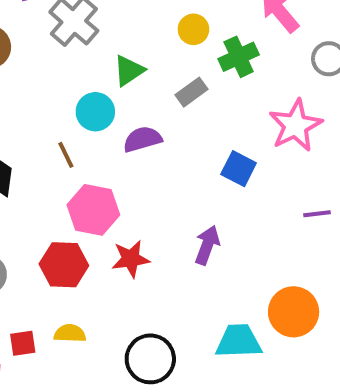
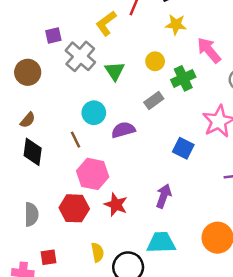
green triangle: (129, 71) -> (115, 71), moved, turned -30
red star: (131, 259) -> (116, 205), turned 30
yellow semicircle: (70, 333) -> (97, 252), moved, turned 78
cyan trapezoid: (239, 341) -> (161, 243), moved

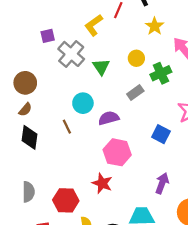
yellow star: (176, 25) -> (155, 26), turned 30
brown circle: (28, 72) -> (25, 83), moved
pink hexagon: (93, 174) -> (117, 152), moved
purple arrow: (164, 196) -> (162, 183), moved
red hexagon: (74, 208) -> (66, 200), moved

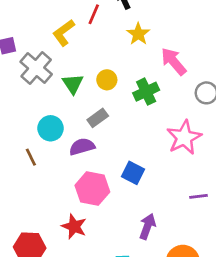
yellow circle: (136, 58) -> (107, 80), moved
gray rectangle: (135, 92) -> (98, 118), moved
blue square: (161, 134) -> (133, 173), moved

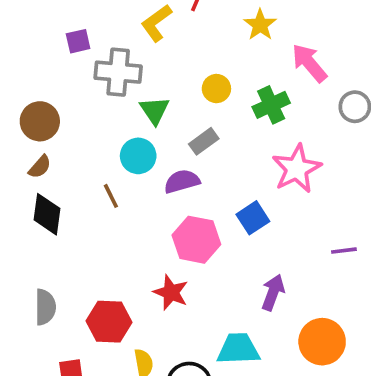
gray cross: (36, 68) -> (118, 72), turned -36
green triangle: (73, 84) -> (155, 110), moved
pink star: (184, 137) -> (297, 169), moved
blue square: (133, 173) -> (253, 218), turned 30

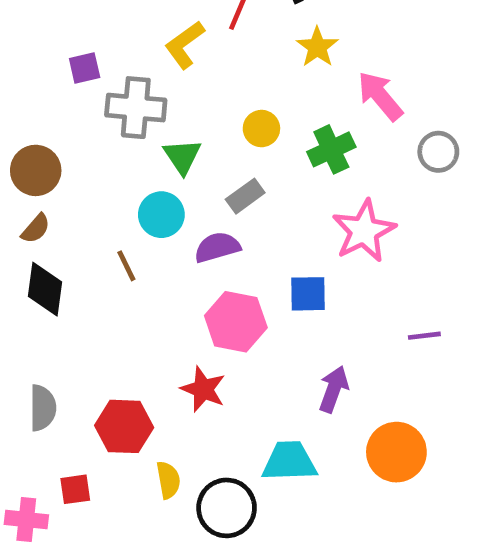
blue square: (253, 218) -> (308, 294), turned 32

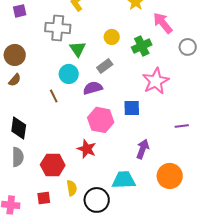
purple square: (85, 68) -> (20, 11), moved
black diamond: (45, 289) -> (19, 128), moved
red square: (75, 489) -> (44, 198), moved

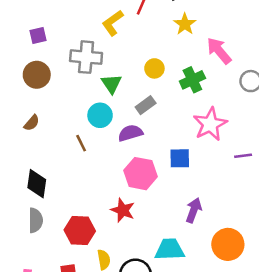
brown circle: (15, 55) -> (37, 75), moved
purple line: (182, 126) -> (243, 156), moved

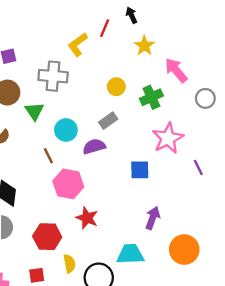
green triangle: (111, 84) -> (34, 111), moved
purple line: (243, 156) -> (198, 168), turned 70
pink hexagon: (141, 174) -> (68, 184), moved

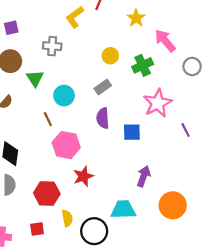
gray cross: (53, 76) -> (52, 46), size x0.7
purple semicircle: (94, 146) -> (103, 118), moved, turned -78
red star: (87, 218) -> (83, 176), turned 30

